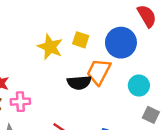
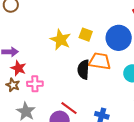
orange trapezoid: (99, 72) -> (100, 61), turned 70
black semicircle: (79, 83) -> (83, 70), turned 96

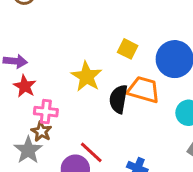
yellow star: (61, 40) -> (87, 77), moved
brown star: (13, 85) -> (41, 131), moved

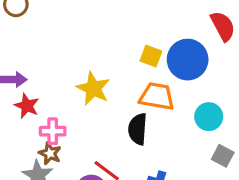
yellow square: (128, 49) -> (151, 56), moved
black semicircle: (118, 99) -> (138, 129), moved

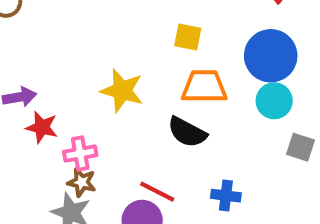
blue circle: (188, 60) -> (271, 56), moved
black semicircle: (138, 129) -> (187, 132), turned -56

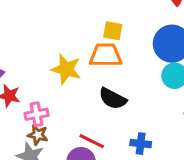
orange trapezoid: (204, 87) -> (106, 55), moved

